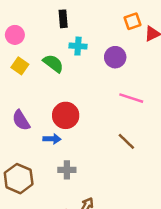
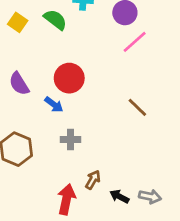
pink line: (131, 98) -> (135, 42), moved, turned -60
blue arrow: (52, 139) -> (54, 105), turned 35

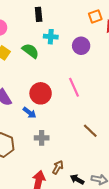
pink line: (135, 42) -> (74, 87), moved, turned -72
brown line: (137, 107) -> (90, 131), moved

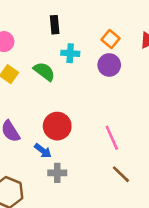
orange square: (95, 16) -> (110, 39), moved, turned -32
pink line: (74, 87) -> (112, 138), moved
gray cross: (42, 138) -> (57, 173), moved

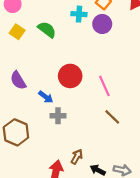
cyan cross: (70, 53) -> (79, 14), moved
red circle: (57, 126) -> (70, 76), moved

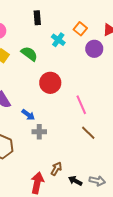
cyan cross: (79, 14) -> (58, 40), turned 32
purple circle: (102, 24) -> (94, 49), moved
red circle: (70, 76) -> (50, 83), moved

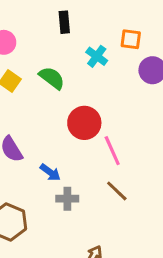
orange square: (80, 29) -> (131, 39), turned -32
pink line: (81, 105) -> (112, 151), moved
brown line: (88, 133) -> (117, 191), moved

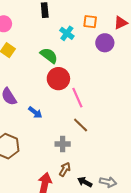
green semicircle: (52, 78) -> (49, 55), moved
gray cross: (67, 199) -> (63, 144), moved

